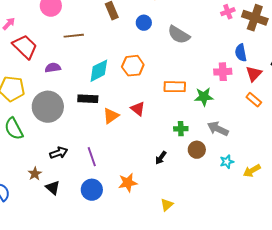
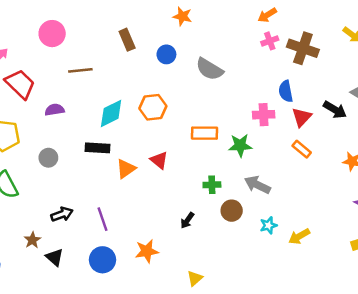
gray circle: (48, 107) -> (48, 158), size x0.5

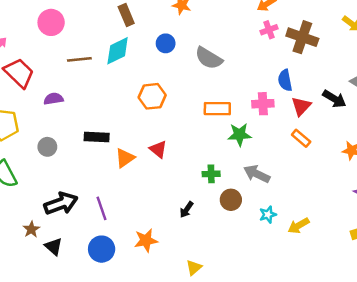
brown rectangle: (127, 40) -> (126, 15), moved
cyan diamond: (111, 113) -> (118, 51), moved
orange rectangle: (205, 133) -> (217, 109), moved
black arrow: (62, 214) -> (61, 203), size x1.5

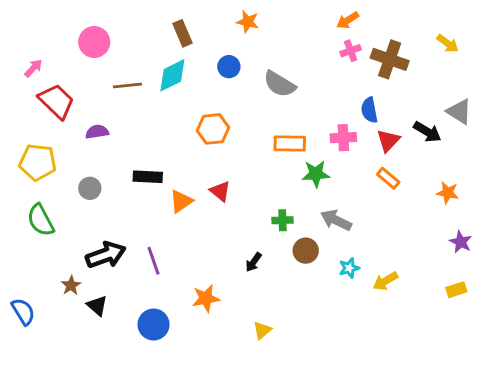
blue circle: (102, 249) -> (154, 324), moved

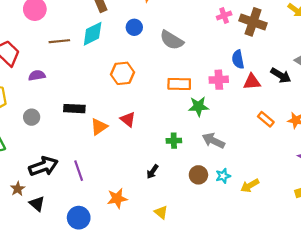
red triangle: (388, 141) -> (252, 82), turned 42
orange rectangle: (388, 178) -> (266, 119), moved
brown circle: (306, 251) -> (198, 175), moved
yellow triangle: (262, 330) -> (161, 212), moved, turned -40

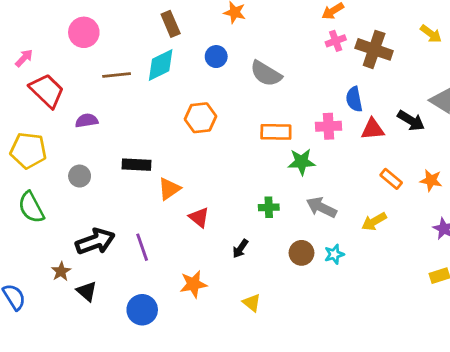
red triangle: (128, 119) -> (199, 217), moved
yellow arrow: (250, 186) -> (374, 222), moved

